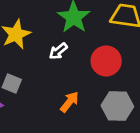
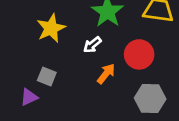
orange arrow: (69, 102) -> (106, 74), moved

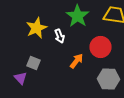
white arrow: (92, 45) -> (60, 36), moved, turned -72
purple triangle: (29, 97) -> (20, 78), turned -48

